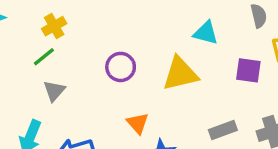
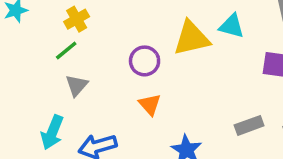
yellow triangle: (180, 74) -> (192, 38), moved
orange triangle: (138, 123) -> (150, 104), moved

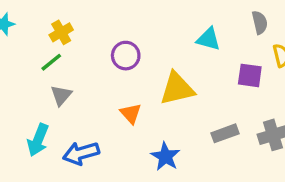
yellow triangle: (192, 38) -> (177, 89), moved
purple circle: (145, 61) -> (126, 56), moved

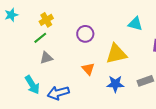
gray triangle: (61, 95) -> (46, 58), turned 32
cyan arrow: (38, 140) -> (32, 85), turned -54
blue star: (165, 156) -> (115, 84), moved, turned -30

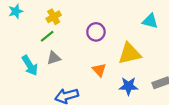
cyan arrow: (32, 85) -> (30, 65), moved

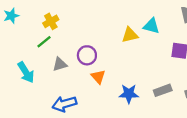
purple circle: (96, 32) -> (87, 55), moved
yellow triangle: (130, 54) -> (130, 35), moved, size x0.7
gray triangle: (54, 58) -> (60, 64), moved

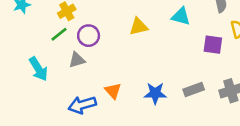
yellow triangle: (130, 35) -> (139, 27), moved
purple circle: (87, 55) -> (89, 36), moved
orange triangle: (98, 77) -> (113, 91), moved

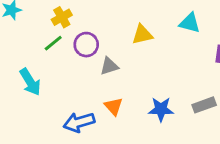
gray triangle: (77, 60) -> (109, 66), moved

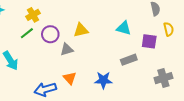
cyan triangle: (190, 23) -> (124, 28), moved
yellow triangle: (142, 34) -> (81, 30), moved
gray rectangle: (204, 105) -> (129, 60), moved

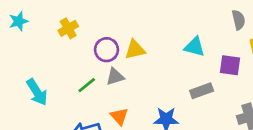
green line: (27, 33) -> (87, 85), moved
purple circle: (50, 34) -> (107, 50), moved

